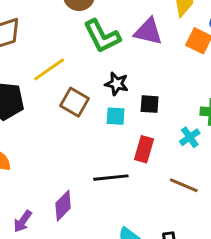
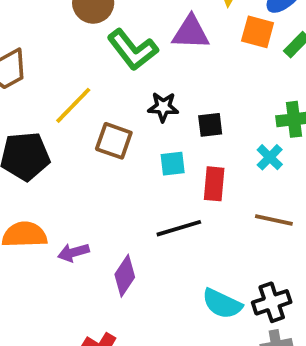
cyan square: (116, 116) -> (173, 164), moved
purple arrow: (23, 221) -> (73, 252), moved, turned 50

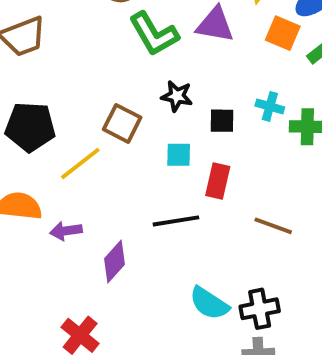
yellow line: (73, 105) -> (80, 164), moved
cyan cross: (270, 157) -> (270, 106), moved, turned -36

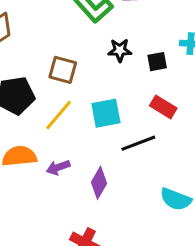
brown square: (122, 123) -> (63, 70), moved
cyan square: (179, 155) -> (106, 113), moved, size x1.5
red rectangle: (218, 181) -> (163, 107), turned -60

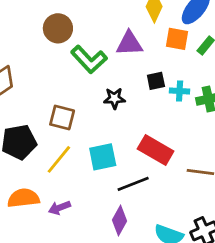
black square: (157, 62) -> (156, 81), moved
red rectangle: (163, 107) -> (156, 150), size x1.4
purple diamond: (99, 183) -> (119, 221), moved

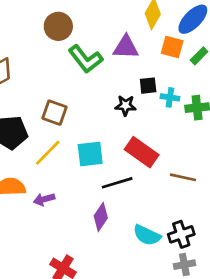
black star: (114, 98) -> (125, 105), moved

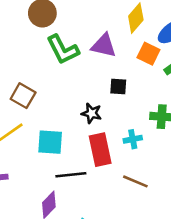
cyan cross: (170, 97) -> (133, 139), moved, turned -30
black star: (125, 105) -> (91, 113), moved
red rectangle: (142, 152) -> (100, 150), turned 32

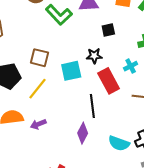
cyan square: (50, 142) -> (71, 71), moved
black line: (71, 175) -> (92, 106), turned -75

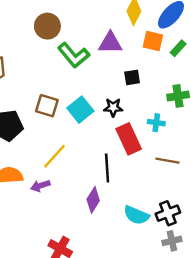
cyan cross: (131, 66) -> (156, 123), turned 32
cyan square: (71, 71) -> (80, 110), moved, turned -30
yellow line: (37, 89) -> (54, 156), moved

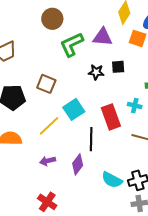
green L-shape: (74, 55) -> (72, 44), turned 100
black star: (113, 107) -> (96, 72), moved
cyan square: (80, 110) -> (74, 109), moved
purple arrow: (40, 186) -> (48, 161), moved

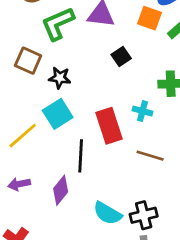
black square: (118, 67) -> (121, 57), turned -32
black star: (96, 72) -> (60, 78), moved
brown square: (46, 84) -> (28, 61), moved

